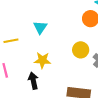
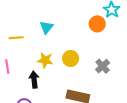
yellow circle: (81, 50) -> (71, 59), moved

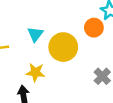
yellow circle: (71, 59) -> (63, 47), moved, size x1.5

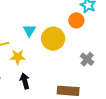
yellow star: (35, 72) -> (18, 57), moved

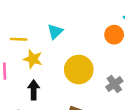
yellow circle: (53, 39) -> (79, 70), moved

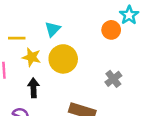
yellow circle: (79, 70) -> (63, 59), moved

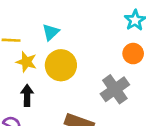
orange circle: (111, 30) -> (133, 54), moved
gray cross: (113, 79) -> (115, 89), size x1.5

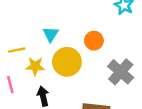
orange circle: (133, 54) -> (94, 41), moved

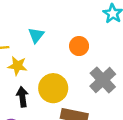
yellow circle: (67, 62) -> (53, 88), moved

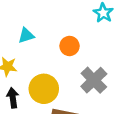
cyan triangle: (36, 35) -> (26, 35), turned 35

